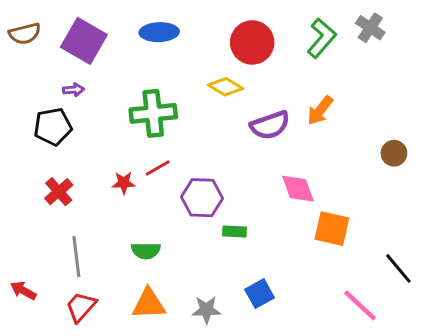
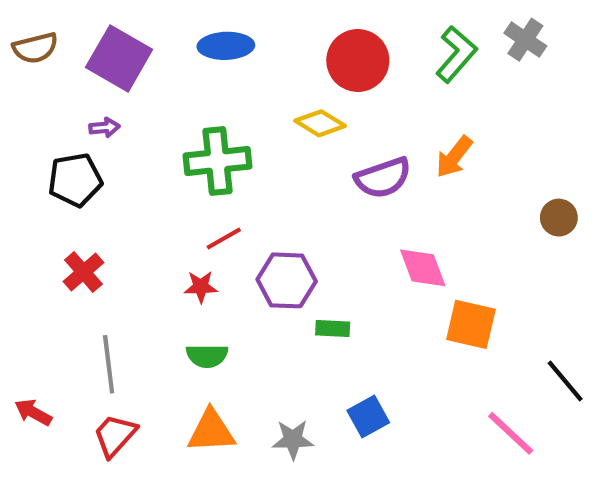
red star: (124, 183) -> (201, 287), moved

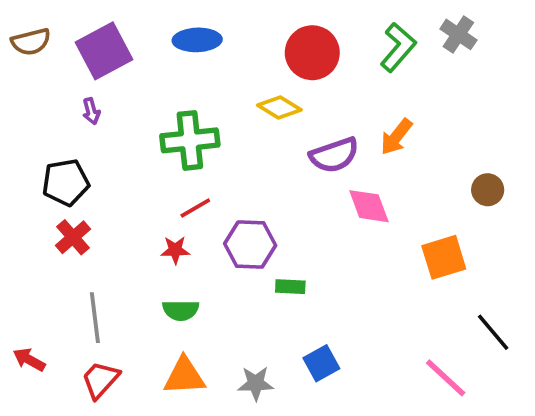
purple square: (119, 58) -> (104, 51), turned 32
purple arrow: (104, 128) -> (91, 111), turned 80
black pentagon: (75, 180) -> (66, 182), moved
pink diamond: (423, 268) -> (369, 206), moved
orange square: (471, 324) -> (444, 257), moved, turned -30

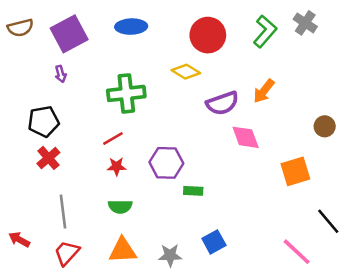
red line: (195, 208) -> (113, 138), moved

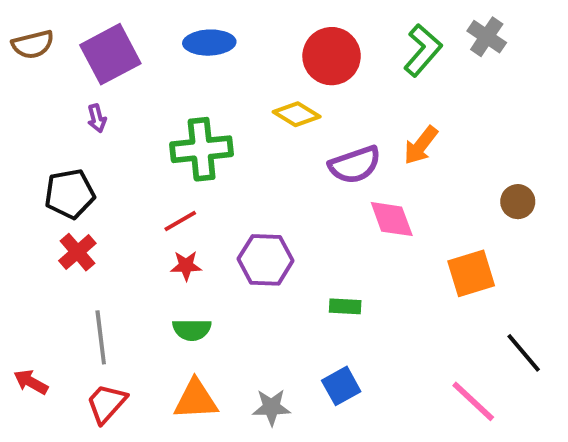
green rectangle: (193, 191) -> (345, 306), moved

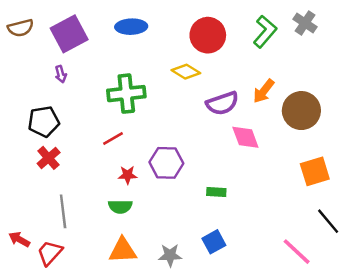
brown circle: (518, 202) -> (301, 111), moved, size x1.8
red star: (186, 266) -> (128, 175), moved
orange square: (471, 273) -> (315, 171), moved
red trapezoid: (106, 403) -> (50, 253), moved

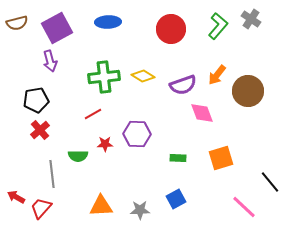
yellow diamond: (186, 72) -> (143, 76), moved
purple arrow: (61, 74) -> (50, 61), size x1.5
orange square: (315, 171) -> (221, 158), moved
green semicircle: (120, 207) -> (78, 156), moved

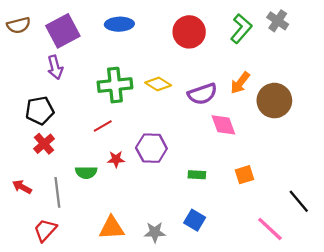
orange square: (221, 158) -> (244, 175), size x0.7
red arrow: (16, 197) -> (22, 187), moved
blue square: (176, 199) -> (195, 220), turned -30

